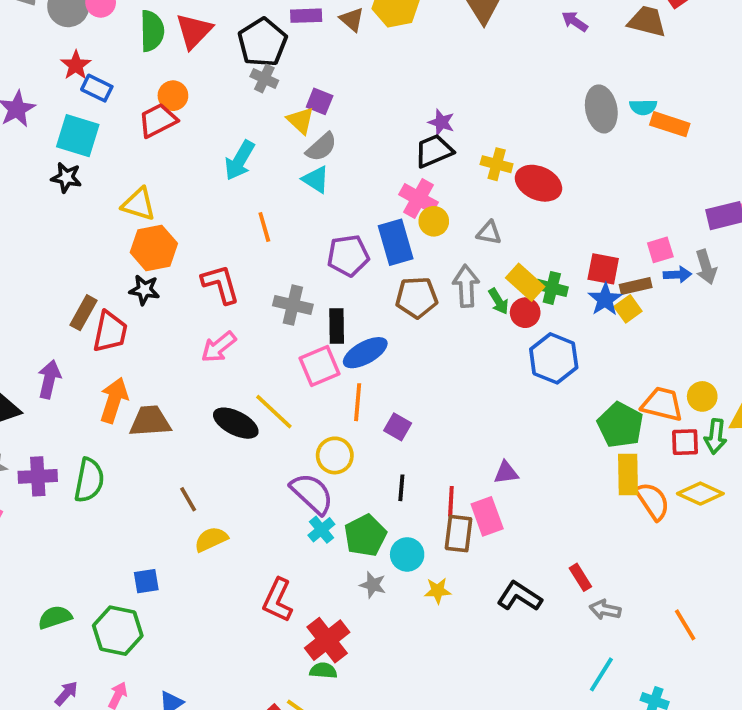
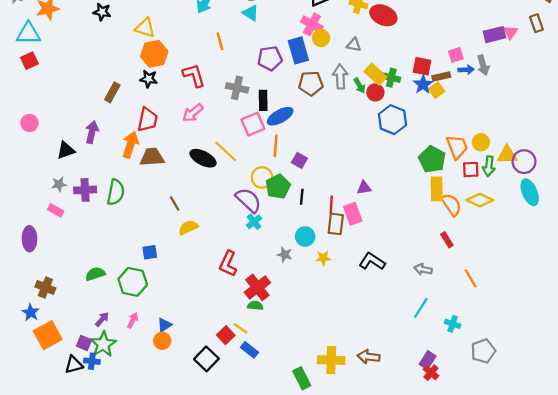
red trapezoid: (110, 332) -> (147, 120), moved
orange trapezoid: (662, 404) -> (457, 147), turned 55
green pentagon: (365, 535) -> (278, 187), moved
red rectangle: (580, 577) -> (447, 240), moved

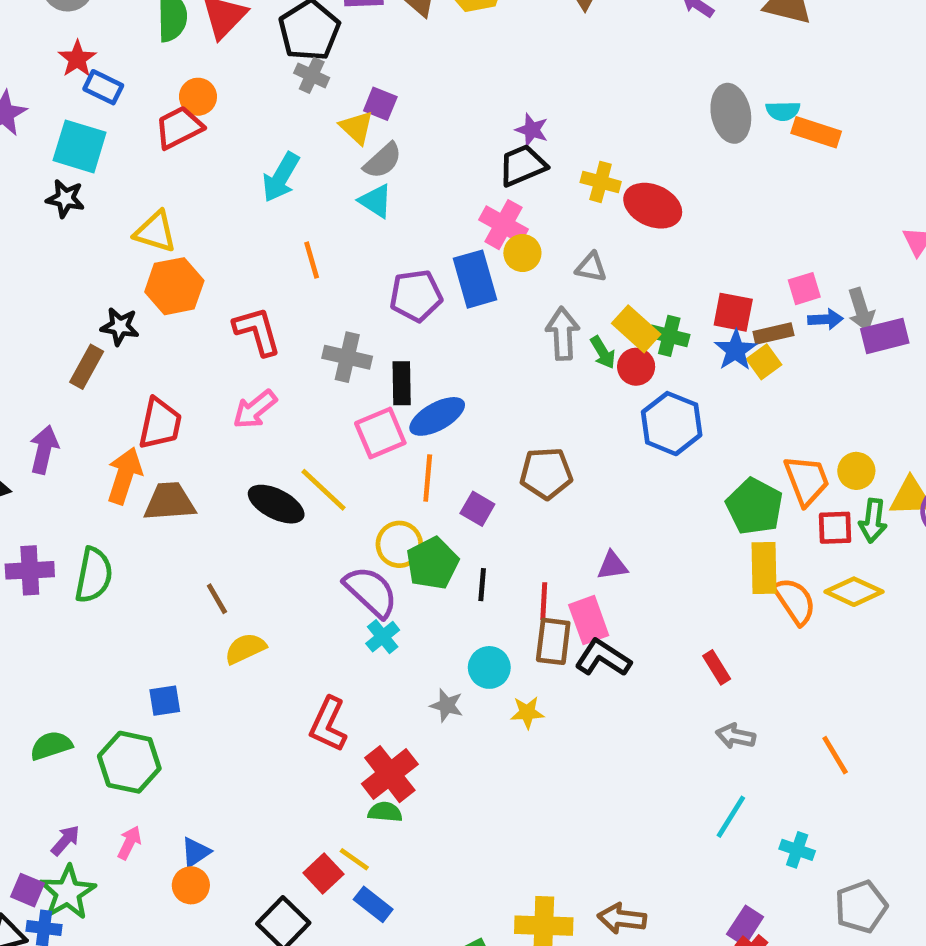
purple rectangle: (495, 35) -> (885, 336), moved
black star: (149, 79) -> (120, 326), moved
brown pentagon: (311, 83) -> (546, 473), moved
red rectangle: (447, 240) -> (717, 667), moved
black L-shape: (372, 261) -> (603, 658), moved

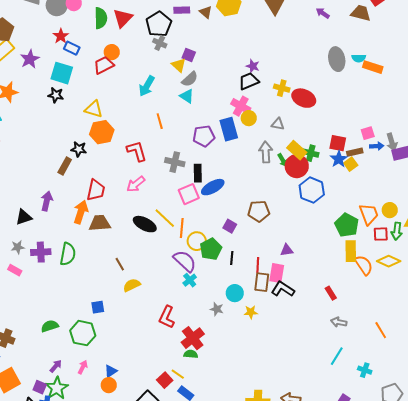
red circle: (636, 367) -> (297, 166), size x1.5
orange line: (428, 478) -> (182, 228), moved
pink rectangle: (589, 620) -> (277, 273), turned 30

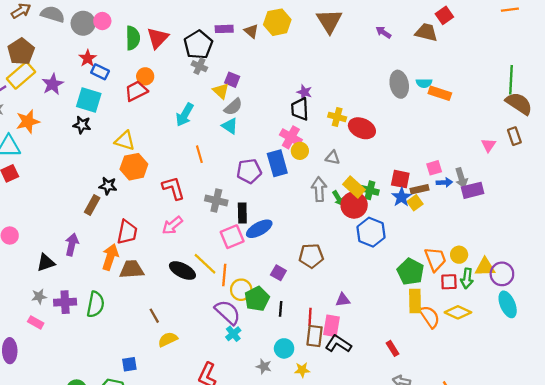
black trapezoid: (249, 81) -> (300, 109), turned -70

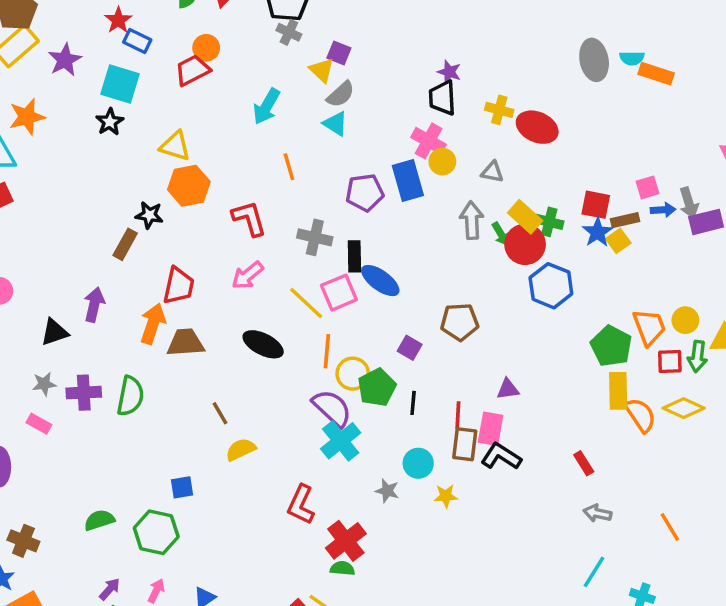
black star: (82, 125) -> (110, 122), turned 30
blue ellipse: (259, 229) -> (380, 281), turned 65
yellow line: (205, 264) -> (306, 303), moved
cyan cross: (233, 334) -> (341, 441), size x1.6

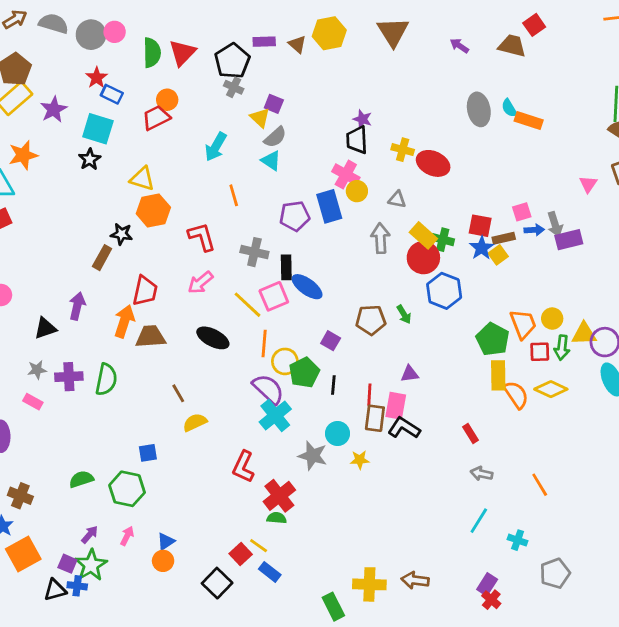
cyan semicircle: (632, 58) -> (509, 108), turned 60
green arrow: (501, 234) -> (404, 314), moved
gray star: (387, 491) -> (313, 456), size x1.5

